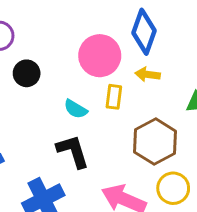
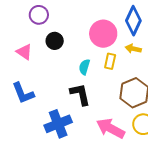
cyan semicircle: (76, 109) -> (84, 67), turned 70

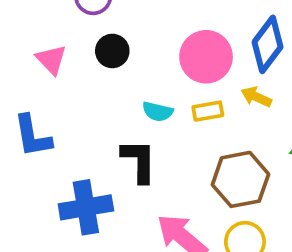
yellow rectangle: (110, 61) -> (208, 111), turned 56
cyan semicircle: (84, 67) -> (158, 112), turned -105

